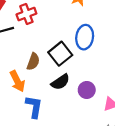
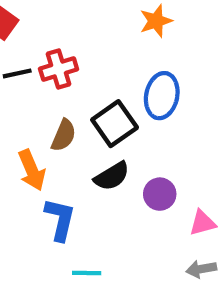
red cross: (26, 14) -> (59, 69), moved

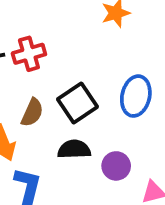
blue ellipse: (162, 96) -> (136, 96), moved
black semicircle: (112, 176) -> (74, 149), turned -152

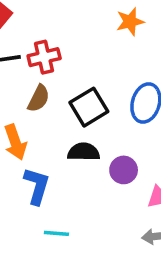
brown semicircle: (32, 112) -> (39, 98), moved

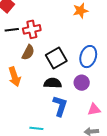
purple circle: (124, 170) -> (82, 83), moved
blue L-shape: (37, 186) -> (60, 106), moved

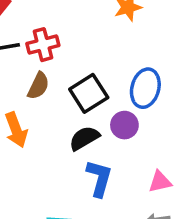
black semicircle: (53, 83) -> (84, 138), turned -30
purple circle: (82, 83) -> (124, 125), moved

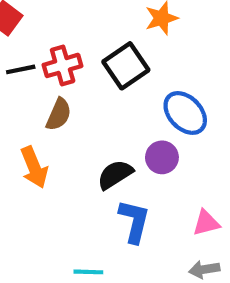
blue ellipse: (145, 88) -> (185, 113), turned -57
black square: (89, 93) -> (126, 66), moved

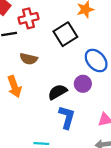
red cross: (63, 65) -> (28, 18), moved
brown semicircle: (59, 114) -> (29, 59), turned 78

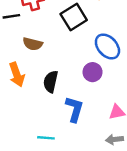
black semicircle: (57, 92) -> (51, 82), moved, turned -48

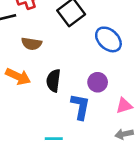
purple circle: (93, 72) -> (98, 82), moved
orange arrow: (17, 75) -> (18, 76), turned -40

